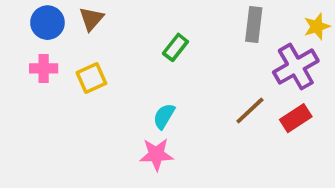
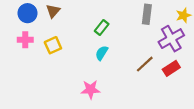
cyan semicircle: (164, 116) -> (102, 53), moved

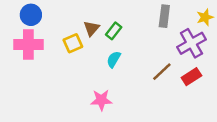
brown triangle: (53, 11) -> (91, 28), moved
pink cross: (25, 40) -> (28, 44), size x1.6
yellow square: (53, 45) -> (73, 43), moved

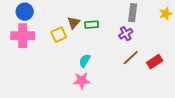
green rectangle: (114, 31) -> (92, 25), turned 48
purple cross: (191, 43) -> (126, 34), moved, size x0.6
cyan semicircle: (114, 59) -> (85, 61), moved

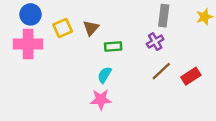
green rectangle: (92, 25) -> (113, 46), moved
yellow square: (59, 35) -> (63, 28), moved

